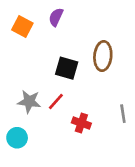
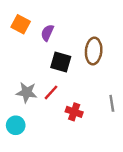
purple semicircle: (56, 17) -> (47, 33), moved

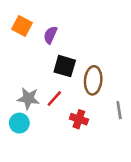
brown ellipse: (94, 51) -> (93, 80), moved
cyan circle: (16, 125) -> (19, 123), moved

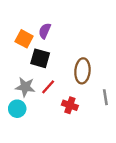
orange square: (22, 26) -> (24, 39), moved
black square: (65, 66) -> (40, 58), moved

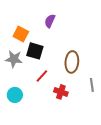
purple semicircle: (45, 31) -> (50, 21), moved
gray star: (25, 87) -> (14, 59), moved

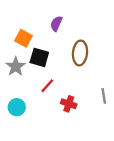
gray star: (14, 59) -> (16, 67), turned 30
brown ellipse: (72, 62) -> (80, 53), moved

